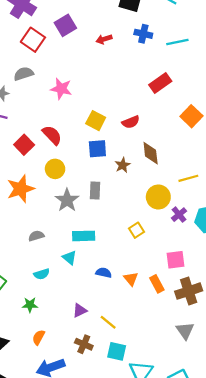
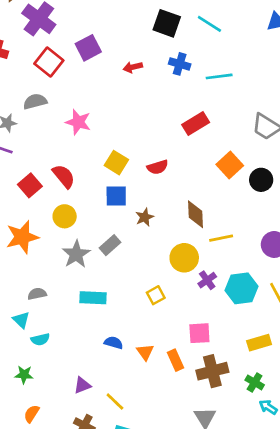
brown diamond: (151, 153) -> (195, 214), moved
gray rectangle: (95, 191) -> (110, 245), turned 42
cyan triangle: (69, 258) -> (21, 320), moved

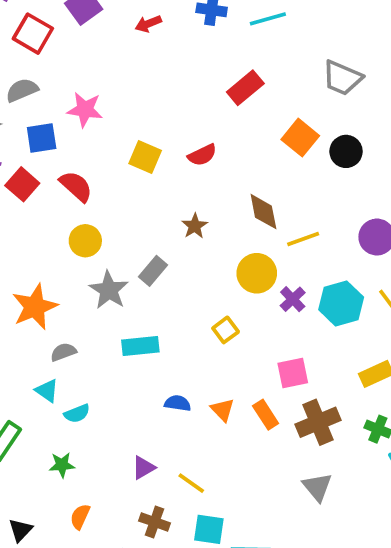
red square: (30, 185) -> (22, 184), moved
blue square: (116, 196) -> (42, 138), moved
orange star: (22, 237) -> (35, 307), moved

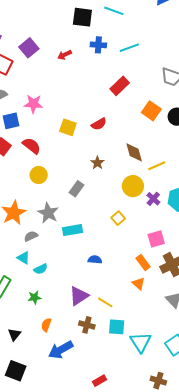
gray star: (109, 290) -> (48, 213), moved
orange triangle: (223, 410) -> (139, 284), moved
purple triangle: (143, 468) -> (79, 296), size x1.5

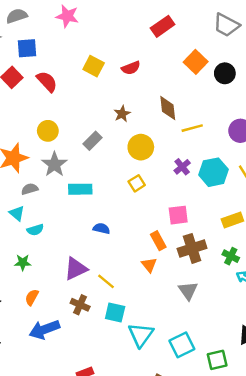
pink star: (33, 104) -> (67, 16), moved
yellow circle: (39, 175) -> (48, 131), moved
yellow circle: (133, 186) -> (141, 147), moved

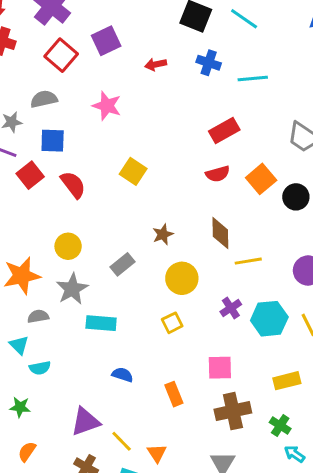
red semicircle: (131, 68) -> (218, 174), moved
orange rectangle: (158, 241) -> (174, 394), moved
orange triangle: (149, 265) -> (157, 453), moved

